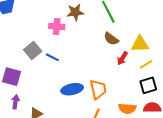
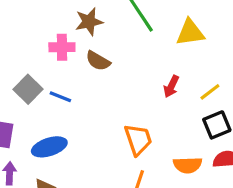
brown semicircle: (111, 39) -> (98, 61), moved
yellow triangle: (140, 44) -> (190, 33), moved
blue ellipse: (72, 89) -> (49, 147), moved

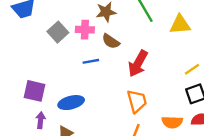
red arrow: (171, 86) -> (138, 64), moved, size x1.6
gray square: (28, 89) -> (58, 32), moved
blue line: (60, 97) -> (91, 61), moved, turned -35

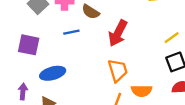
purple square: (35, 91) -> (29, 45), moved
orange semicircle: (172, 122) -> (142, 91), moved

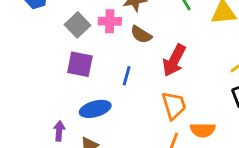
blue line: (71, 32) -> (127, 76), moved, turned -63
purple square: (29, 45) -> (80, 64), moved

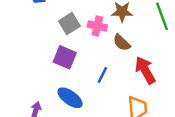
red arrow: (174, 60) -> (145, 70), turned 112
blue ellipse: (95, 109) -> (70, 98), turned 40

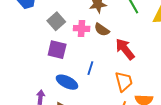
pink cross: (97, 26) -> (82, 29), moved
blue line: (102, 75) -> (90, 68), moved

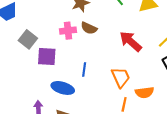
gray square: (56, 21) -> (28, 39), moved
red arrow: (125, 49) -> (131, 41), moved

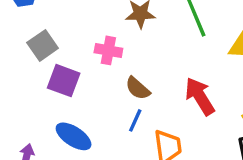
brown semicircle: (89, 28) -> (138, 88), moved
blue line: (84, 69) -> (135, 120), moved

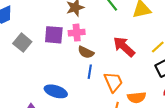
pink cross: (108, 50) -> (77, 33), moved
purple square: (64, 81) -> (54, 35), moved

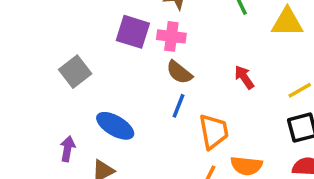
gray square: (22, 43) -> (75, 72), moved
red arrow: (124, 47) -> (244, 77), size x0.6

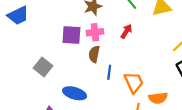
brown semicircle: (179, 72) -> (94, 54), moved, turned 77
red arrow: (244, 77) -> (126, 31), moved, turned 80

